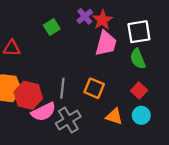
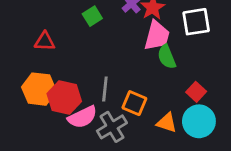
green semicircle: (138, 59) -> (167, 57), moved
orange square: (94, 88) -> (134, 103), moved
cyan circle: (141, 115) -> (199, 121), size x1.5

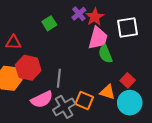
red hexagon: (64, 97) -> (28, 68), moved
orange square: (134, 103) -> (84, 100), moved
orange triangle: (167, 123) -> (107, 92), moved

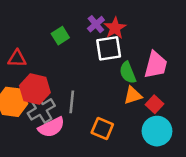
white square: (128, 27) -> (109, 48), moved
pink trapezoid: (98, 38) -> (156, 65), moved
orange triangle: (107, 92) -> (133, 95), moved, turned -35
gray cross: (64, 107) -> (41, 109), moved

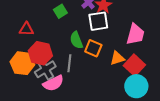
green semicircle: (128, 73) -> (76, 40), moved
red square: (154, 104) -> (134, 65), size x1.5
orange square: (102, 128) -> (93, 48), moved

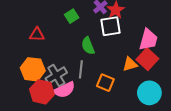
orange square: (93, 48) -> (105, 83), moved
red hexagon: (40, 53) -> (42, 92), moved
red square: (134, 65) -> (147, 59), moved

